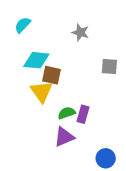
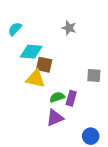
cyan semicircle: (23, 25) -> (15, 29), moved
gray square: (109, 66) -> (94, 76), moved
yellow triangle: (41, 92) -> (35, 79), turned -42

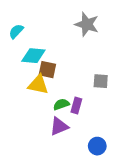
gray star: (69, 28) -> (87, 24), moved, size x1.5

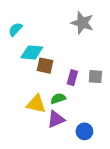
yellow triangle: (38, 85) -> (36, 104), moved
purple rectangle: (76, 105) -> (72, 78), moved
blue circle: (97, 146) -> (84, 131), moved

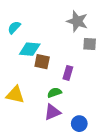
gray square: (95, 77) -> (90, 44), moved
yellow triangle: (36, 104) -> (15, 95), moved

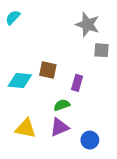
cyan semicircle: (14, 27) -> (13, 17), moved
cyan diamond: (30, 49) -> (20, 80), moved
yellow triangle: (15, 95) -> (26, 128), moved

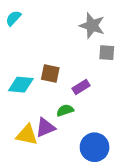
purple rectangle: (77, 83) -> (81, 87), turned 42
purple triangle: (60, 127) -> (45, 128), moved
blue circle: (90, 140) -> (95, 147), size x1.5

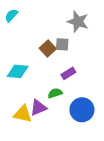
gray square: (107, 53) -> (62, 44), moved
brown square: (50, 73) -> (48, 49), moved, turned 35
blue circle: (95, 147) -> (82, 110), moved

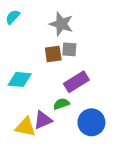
gray star: (78, 22) -> (61, 24), moved
brown square: (48, 49) -> (53, 54), turned 35
purple rectangle: (68, 73) -> (76, 82), size x1.5

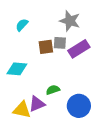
cyan semicircle: (13, 17) -> (22, 25), moved
gray star: (61, 24) -> (70, 21), moved
purple rectangle: (76, 82) -> (79, 49), moved

